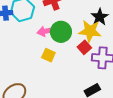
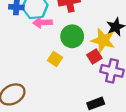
pink arrow: (46, 31) -> (43, 23), moved

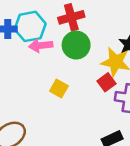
green circle: (72, 36) -> (76, 45), moved

